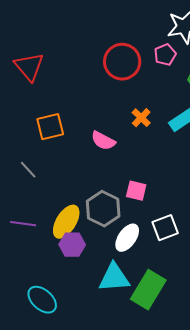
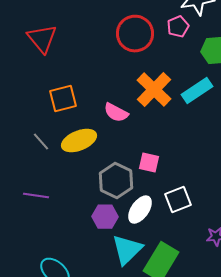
orange cross: (141, 118) -> (154, 90), size x1.8
yellow ellipse: (66, 222) -> (79, 141), moved, turned 36
purple hexagon: (72, 245) -> (105, 217), moved
cyan triangle: (114, 278) -> (127, 250), turned -40

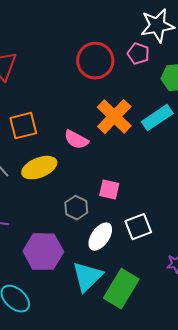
pink pentagon: (178, 27) -> (138, 54), turned -30
gray hexagon: (116, 181) -> (76, 208), size x0.7
purple hexagon: (105, 217) -> (43, 252), moved, size x1.5

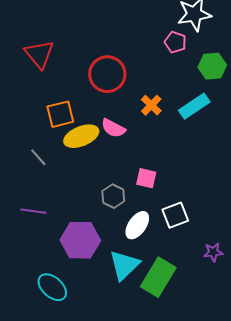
red circle: (95, 61) -> (107, 74), moved
orange cross: (114, 117) -> (151, 105), size x0.6
yellow ellipse: (39, 168) -> (81, 136), moved

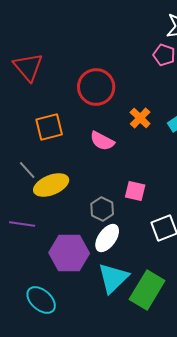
yellow ellipse: (81, 136) -> (51, 185), moved
white ellipse: (137, 225) -> (107, 238), moved

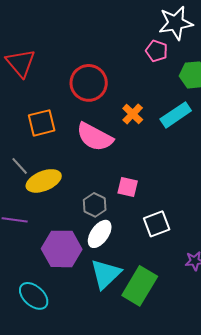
pink semicircle: (102, 141) -> (95, 137), size x1.5

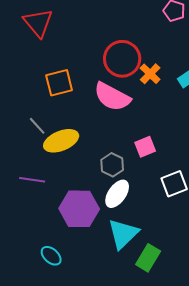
red circle: (89, 83) -> (122, 59), moved
pink square: (128, 187) -> (145, 147), turned -35
green rectangle: (140, 286) -> (148, 258), moved, size x0.7
cyan ellipse: (34, 296) -> (51, 256), size x0.7

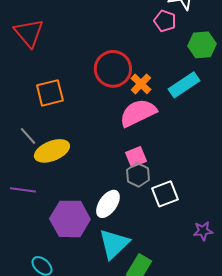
pink semicircle: (112, 97) -> (138, 113), moved, turned 126
gray hexagon: (112, 165) -> (138, 175), moved

